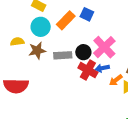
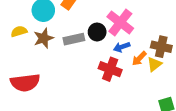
red cross: (88, 70) -> (110, 69), moved

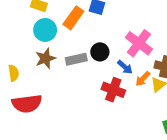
pink cross: (120, 22) -> (139, 43), moved
yellow semicircle: (19, 31) -> (14, 73), moved, turned 98
blue arrow: (122, 47) -> (125, 67), turned -119

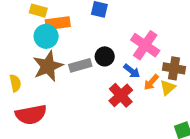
orange rectangle: (73, 18) -> (58, 23), moved, turned 50
brown star: (45, 58) -> (48, 66), size x1.4
red cross: (113, 90) -> (121, 95), turned 30

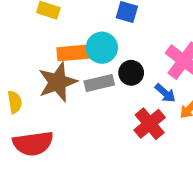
orange rectangle: (58, 23) -> (73, 53), moved
cyan circle: (46, 36) -> (102, 48), moved

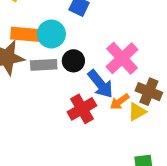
blue arrow: (165, 93) -> (100, 84), size x1.5

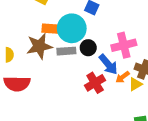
cyan circle: (51, 34) -> (72, 28), size x1.4
pink cross: (122, 58) -> (124, 45), turned 30

